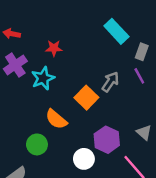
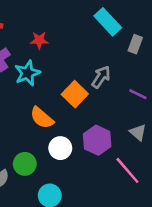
purple line: (139, 76) -> (138, 94), moved, turned -35
green circle: (37, 144) -> (25, 164), moved
white circle: (84, 159) -> (60, 148), moved

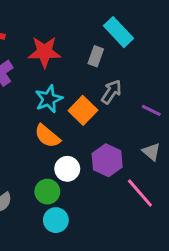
red star: (39, 40) -> (44, 52), size x1.6
gray rectangle: (135, 44) -> (96, 56), moved
cyan star: (27, 73) -> (49, 99), moved
green circle: (25, 164) -> (47, 192), moved

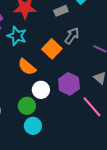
gray rectangle: (96, 56) -> (61, 11), turned 48
cyan star: (49, 99) -> (17, 36), moved, turned -30

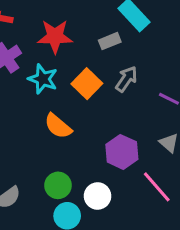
orange square: (52, 49) -> (87, 84), moved
white circle: (41, 90) -> (98, 196), moved

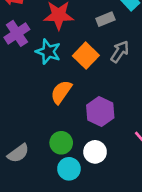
orange semicircle: (58, 126) -> (61, 92), turned 85
purple hexagon: (122, 152) -> (100, 112), moved

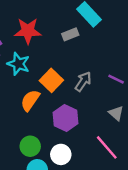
gray arrow: (120, 52) -> (83, 81), moved
orange square: (86, 56) -> (51, 80), moved

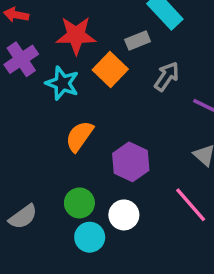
orange square: (51, 80) -> (110, 70), moved
gray arrow: (83, 81) -> (167, 76), moved

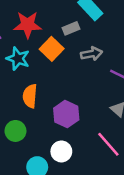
gray arrow: (167, 76) -> (92, 54), turned 45
orange semicircle: (79, 136) -> (30, 96), turned -30
green circle: (79, 203) -> (15, 131), moved

